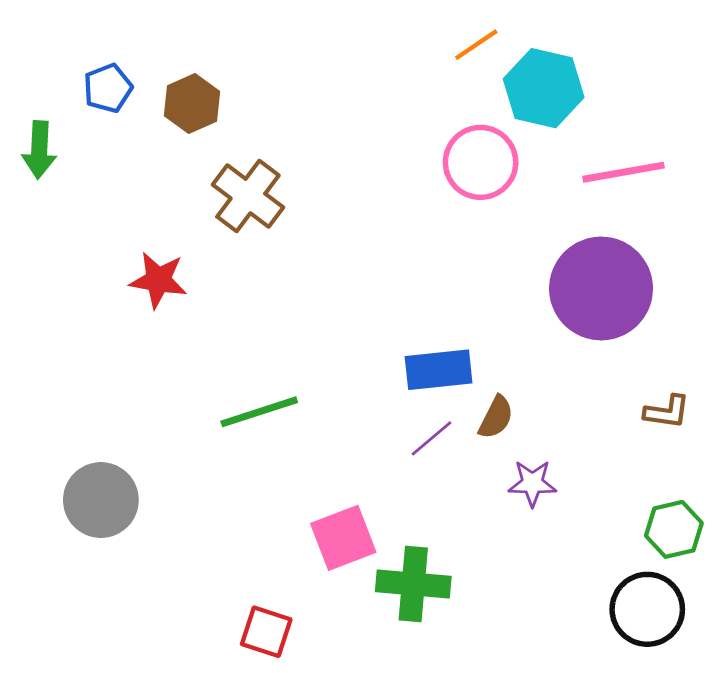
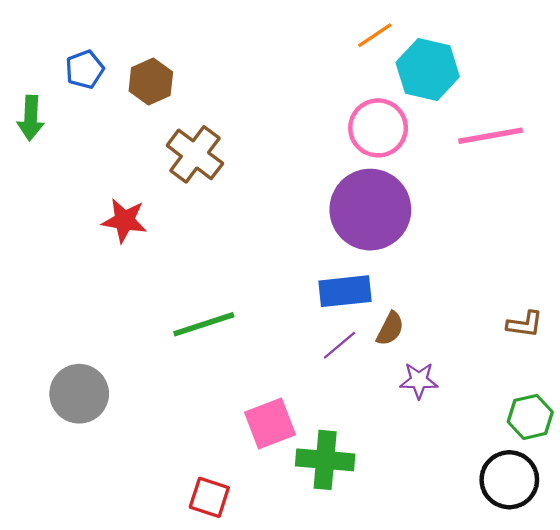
purple circle: (601, 288) -> (370, 210), moved

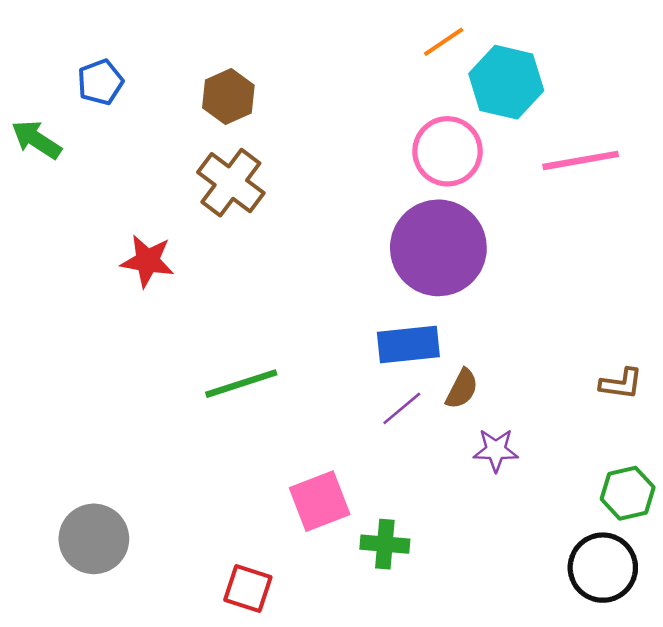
brown hexagon: (151, 82) -> (228, 97), moved
green arrow: (31, 118) -> (36, 140), turned 120
gray circle: (79, 394) -> (94, 539), moved
green cross: (325, 460) -> (385, 544), size x0.7

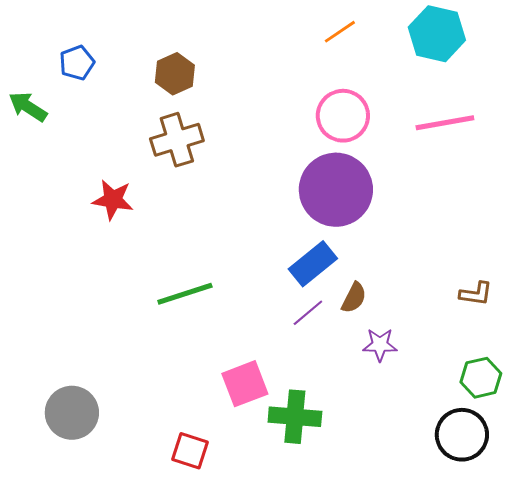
cyan hexagon: (506, 82) -> (437, 34), moved
brown cross: (231, 183) -> (177, 140), turned 36
blue rectangle: (408, 344) -> (313, 264), turned -33
green cross: (385, 544) -> (295, 417), size x1.4

